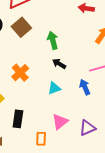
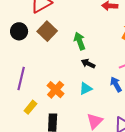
orange cross: (20, 73) -> (56, 90), moved

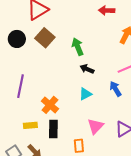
orange cross: (56, 90) -> (50, 105), moved
yellow rectangle: (30, 107) -> (30, 125), moved, turned 48

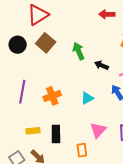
black arrow: (87, 69) -> (101, 65), moved
orange cross: (50, 105) -> (52, 96), moved, turned 30

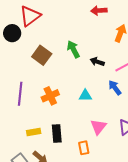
brown square: (46, 43) -> (42, 55), moved
black circle: (18, 45) -> (12, 33), moved
cyan triangle: (87, 98) -> (85, 96), turned 32

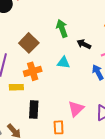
brown square: (42, 55) -> (29, 43), moved
cyan triangle: (85, 96) -> (63, 63), moved
yellow rectangle: (34, 132) -> (16, 87), moved

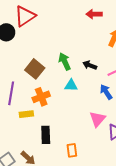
green arrow: (62, 28) -> (65, 62), moved
pink triangle: (76, 109) -> (97, 119), moved

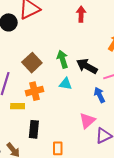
red arrow: (94, 14) -> (81, 14), moved, turned 84
black arrow: (90, 65) -> (87, 66), size x1.5

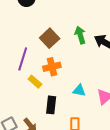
cyan triangle: (66, 84) -> (79, 90), moved
yellow rectangle: (18, 106) -> (35, 82), turned 40

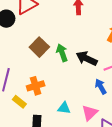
brown square: (50, 38) -> (39, 47), moved

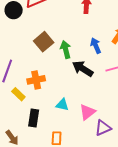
black arrow: (87, 58) -> (83, 69), moved
blue arrow: (101, 87) -> (96, 46), moved

